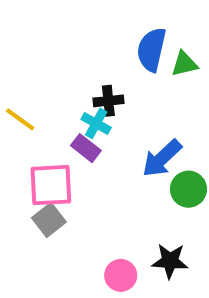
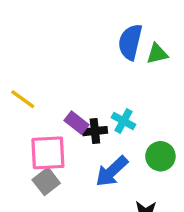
black cross: (108, 101) -> (95, 131), moved
cyan cross: (96, 123) -> (124, 121), moved
blue arrow: (162, 158) -> (112, 171), moved

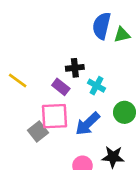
yellow line: (23, 99) -> (18, 81), moved
black cross: (95, 131) -> (75, 68), moved
pink square: (48, 153) -> (54, 116), moved

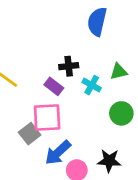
green triangle: (122, 35) -> (119, 72), moved
blue arrow: (88, 124) -> (58, 153), moved

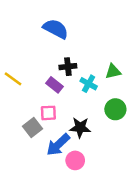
blue semicircle: (97, 22) -> (56, 29), moved, turned 105
pink square: (47, 117) -> (48, 113), size x0.6
black star: (109, 161) -> (80, 128), moved

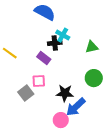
cyan cross: (89, 84) -> (63, 35), moved
blue arrow: (58, 145) -> (76, 107), moved

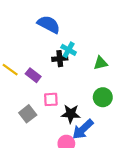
purple rectangle: (44, 58) -> (33, 75), moved
pink square: (39, 81) -> (51, 99), moved

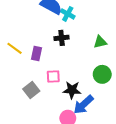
cyan cross: (69, 50) -> (68, 14), moved
purple rectangle: (33, 75) -> (37, 54), turned 64

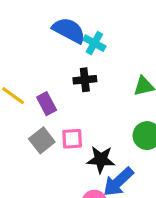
purple rectangle: (37, 54) -> (47, 104), turned -40
gray square: (31, 90) -> (42, 140), moved

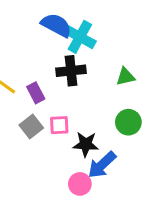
cyan cross: (94, 43) -> (80, 37), size x1.5
black cross: (85, 80) -> (71, 71), size x1.4

